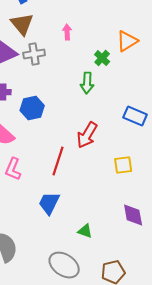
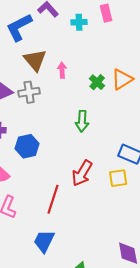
brown triangle: (22, 24) -> (35, 60), moved
green cross: (102, 58) -> (97, 82), moved
yellow square: (123, 165) -> (118, 178), moved

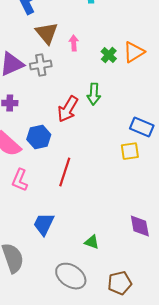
blue hexagon: (27, 146) -> (39, 137), moved
red arrow: (82, 173) -> (68, 109), moved
blue trapezoid: (44, 241) -> (44, 224), moved

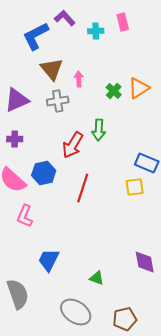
gray cross: (41, 65) -> (58, 101), moved
red line: (65, 172) -> (83, 188), moved

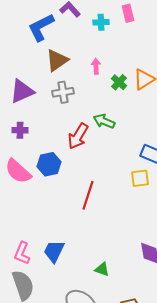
brown triangle: (52, 69) -> (57, 60), turned 35
pink arrow: (79, 79) -> (96, 66), moved
green arrow: (99, 130) -> (104, 121), turned 110
red line: (83, 188) -> (88, 195), moved
pink L-shape: (25, 216) -> (22, 253), moved

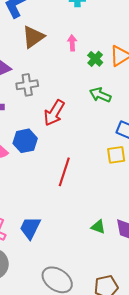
gray cross: (63, 92) -> (27, 85), moved
green arrow: (104, 121) -> (100, 95), moved
green triangle: (102, 269) -> (98, 227), moved

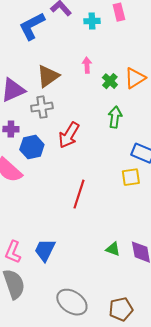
brown triangle: (33, 37) -> (48, 76), moved
green arrow: (100, 95) -> (115, 117), turned 75
blue hexagon: (25, 141) -> (32, 147), moved

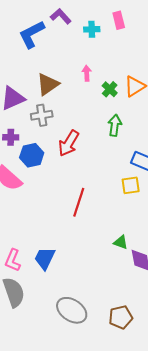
green triangle: (113, 249) -> (121, 242), moved

